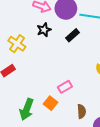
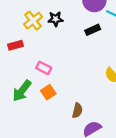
black star: (44, 30) -> (56, 19), moved
pink rectangle: (65, 87) -> (44, 68), moved, turned 40

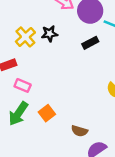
pink rectangle: (44, 68) -> (23, 85), moved
brown semicircle: (77, 110) -> (79, 131), turned 96

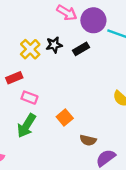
black rectangle: (90, 43) -> (81, 49), moved
orange square: (47, 113) -> (65, 118), moved

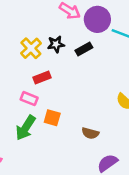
red rectangle: (14, 78) -> (42, 78), moved
orange square: (65, 118) -> (52, 118), moved, turned -35
brown semicircle: (88, 140) -> (90, 133), moved

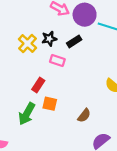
red rectangle: (42, 78) -> (38, 85), moved, turned -32
pink rectangle: (29, 99) -> (57, 61), moved
brown semicircle: (90, 133) -> (84, 115), turned -64

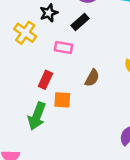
black star: (49, 39) -> (49, 13), moved
brown semicircle: (84, 115) -> (92, 78), moved

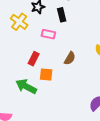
black rectangle: (80, 22) -> (62, 15), turned -64
green arrow: (37, 116) -> (26, 86), turned 95

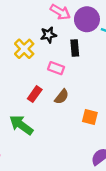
brown semicircle: (70, 58) -> (62, 97), moved
orange square: (46, 75) -> (90, 117), moved

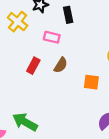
green arrow: (21, 125) -> (25, 122), moved

